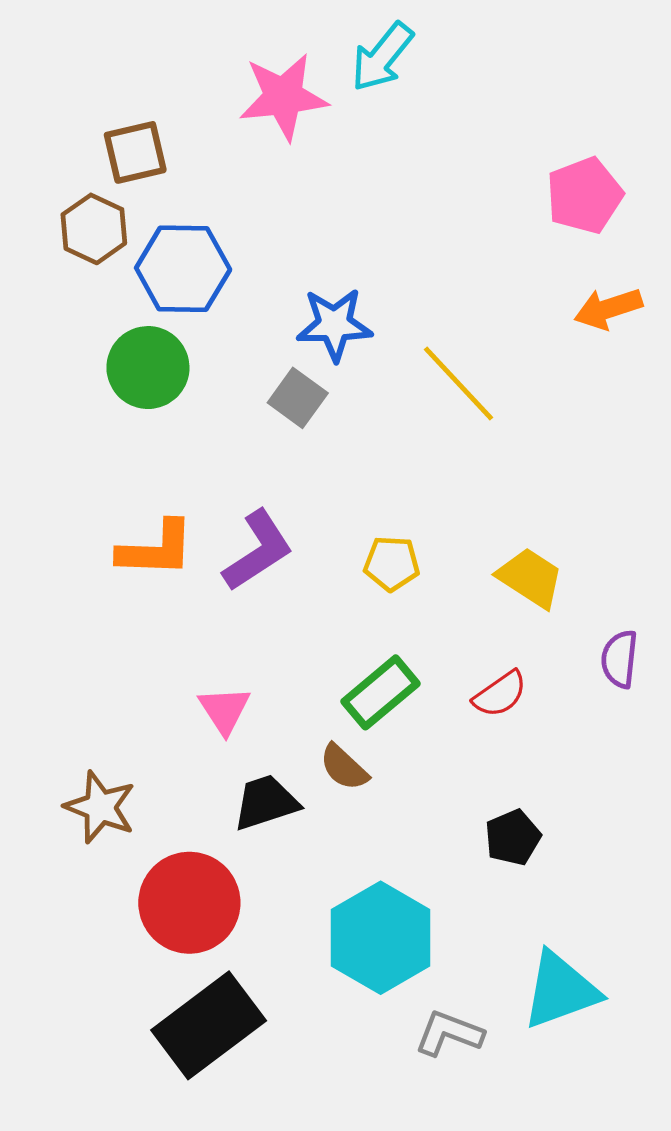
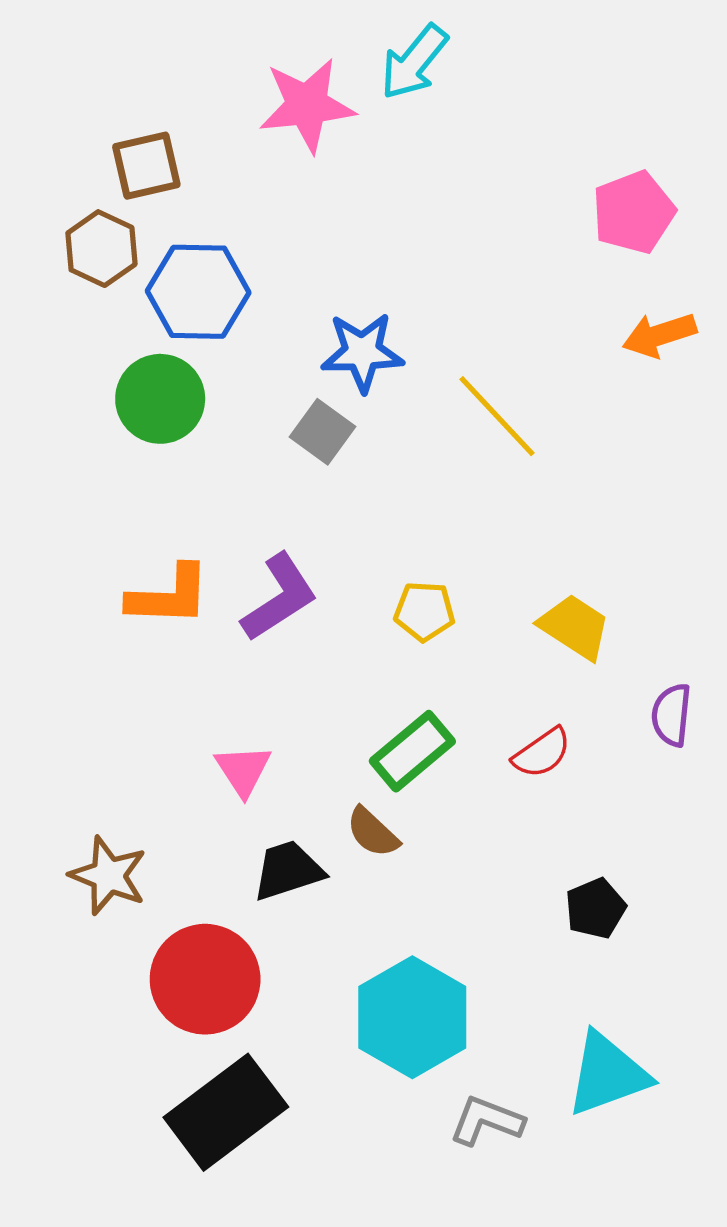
black pentagon: (513, 837) -> (595, 908), moved

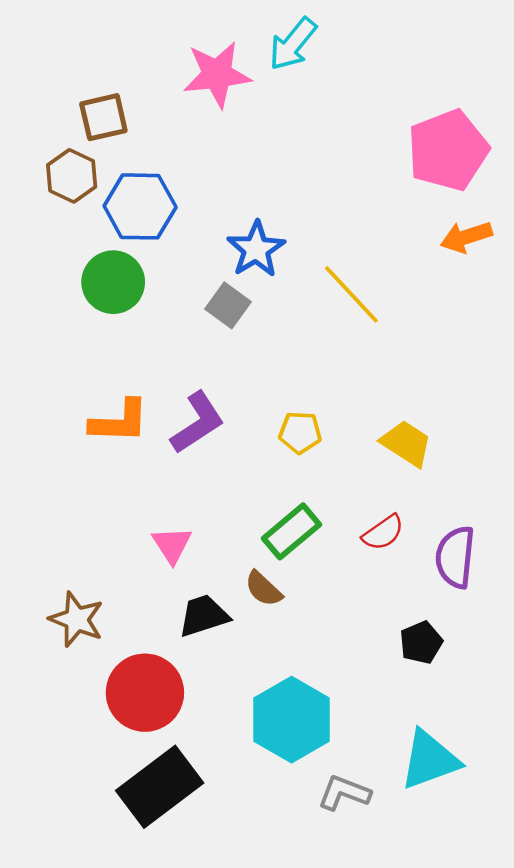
pink pentagon: (633, 212) -> (448, 150), size x1.4
blue star: (362, 352) -> (256, 249), turned -30
purple semicircle: (671, 715) -> (455, 557), moved, size x1.4

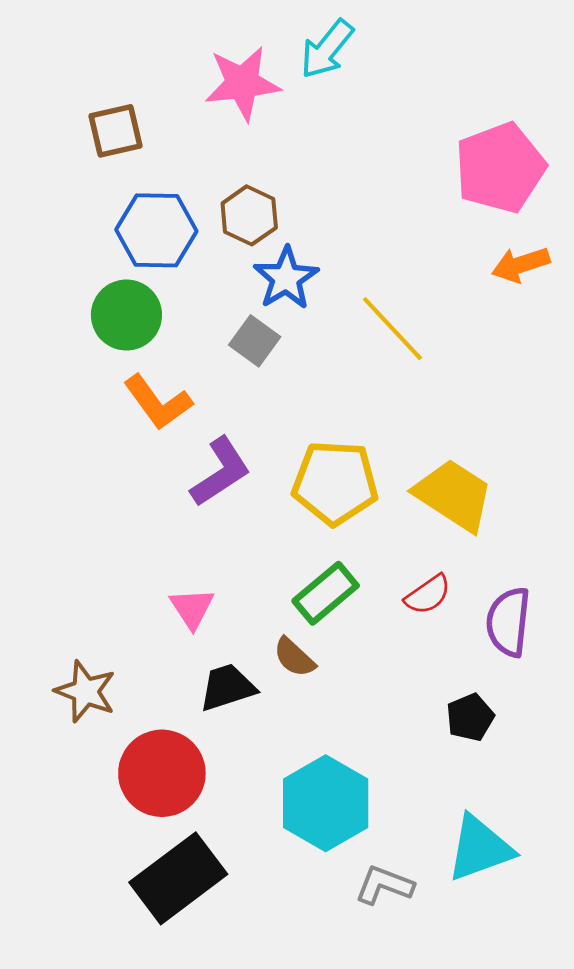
brown hexagon: (72, 176) -> (249, 215), moved
orange L-shape: (119, 421) -> (158, 402), moved, turned 52
yellow pentagon: (300, 432) -> (335, 483), size x1.8
yellow trapezoid: (406, 443) -> (454, 495), size x1.4

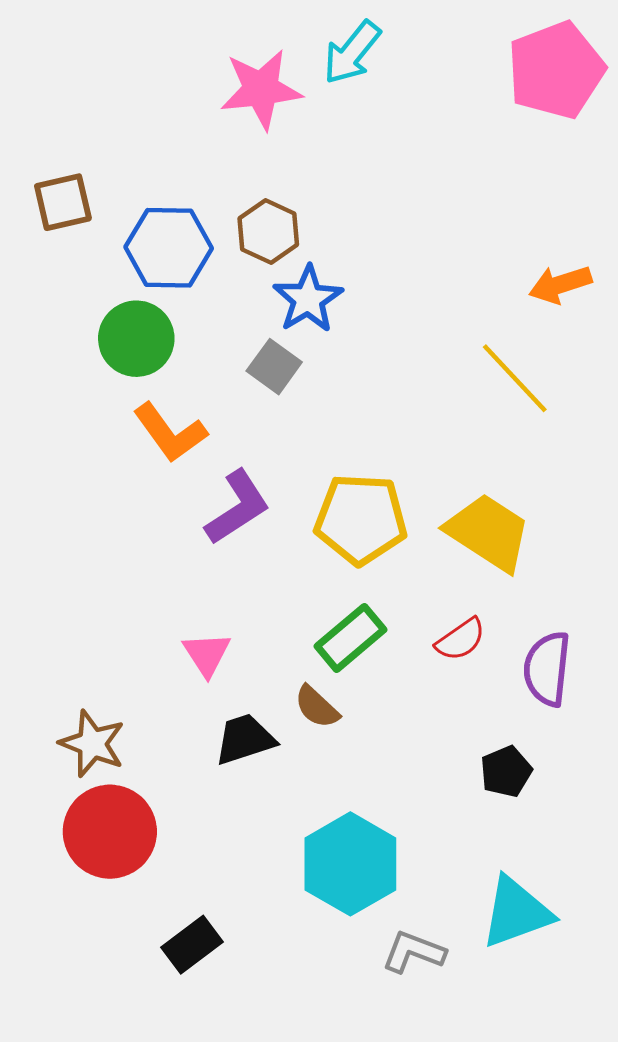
brown square: (116, 131) -> (63, 202), moved
pink pentagon: (500, 168) -> (556, 70), moved
yellow line: (392, 329) -> (515, 378), moved
red circle: (162, 773) -> (110, 832), moved
black rectangle: (178, 878) -> (192, 945), size x0.6

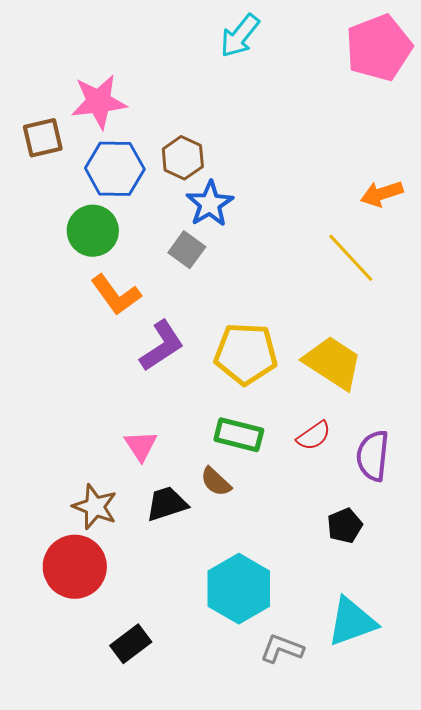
pink star: (261, 89) -> (99, 102), moved
green rectangle: (350, 638) -> (239, 435), turned 54
brown star: (92, 744) -> (95, 507), moved

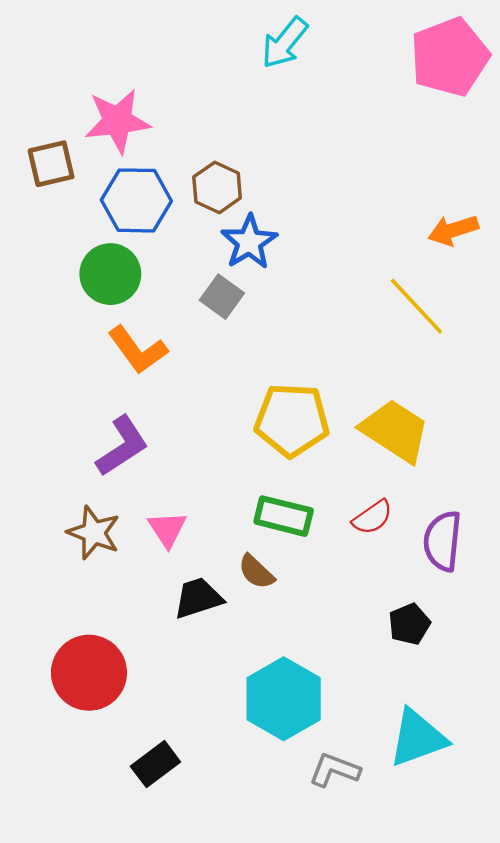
purple L-shape: (162, 346) -> (122, 446), moved
brown star: (95, 507) -> (94, 533), moved

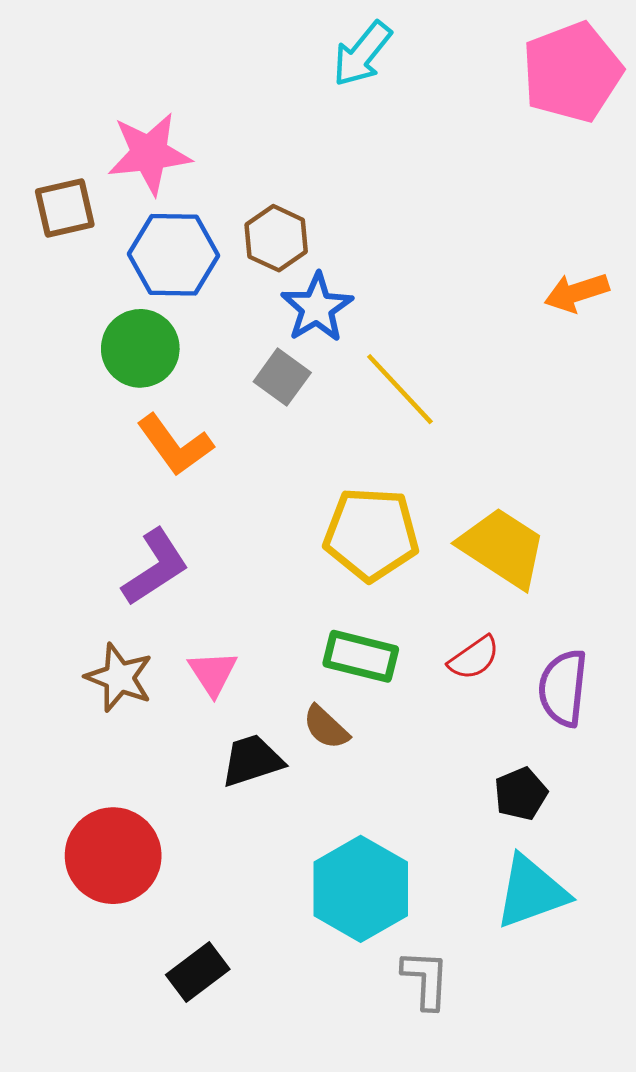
yellow line: (416, 306) -> (400, 389), moved
cyan triangle: (418, 738) -> (531, 892), moved
gray L-shape: (335, 770) -> (426, 979), turned 72

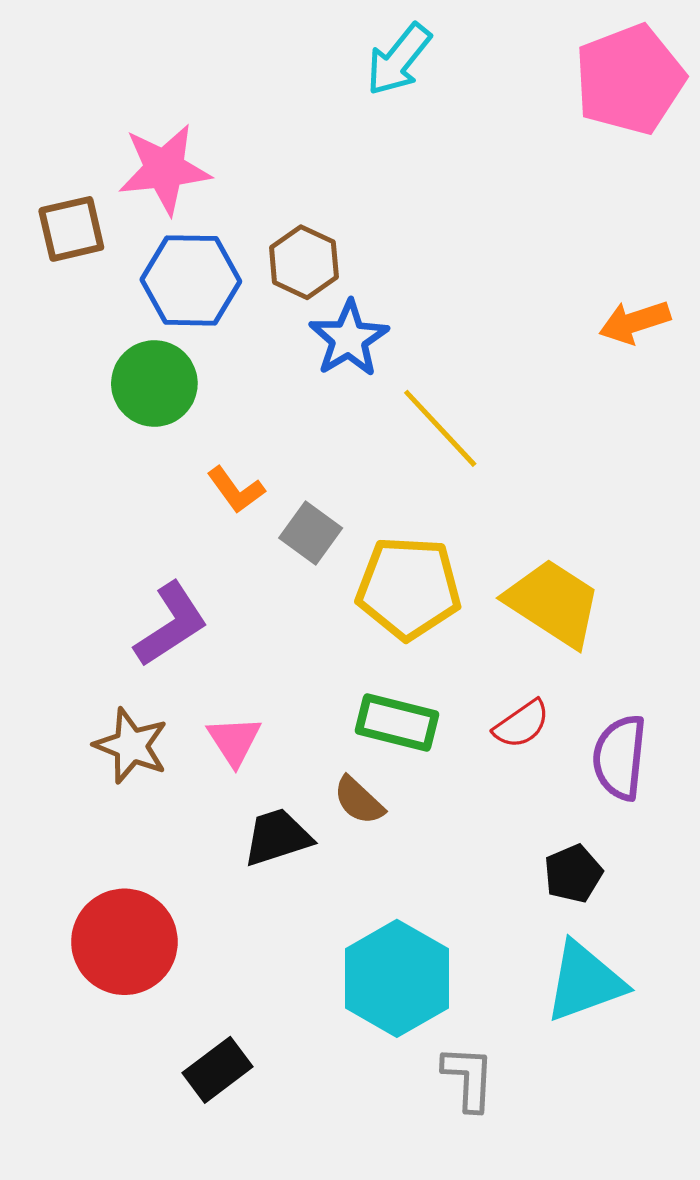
gray square: (282, 377) -> (311, 533), moved
orange L-shape: (175, 445) -> (236, 490), moved, size x0.7

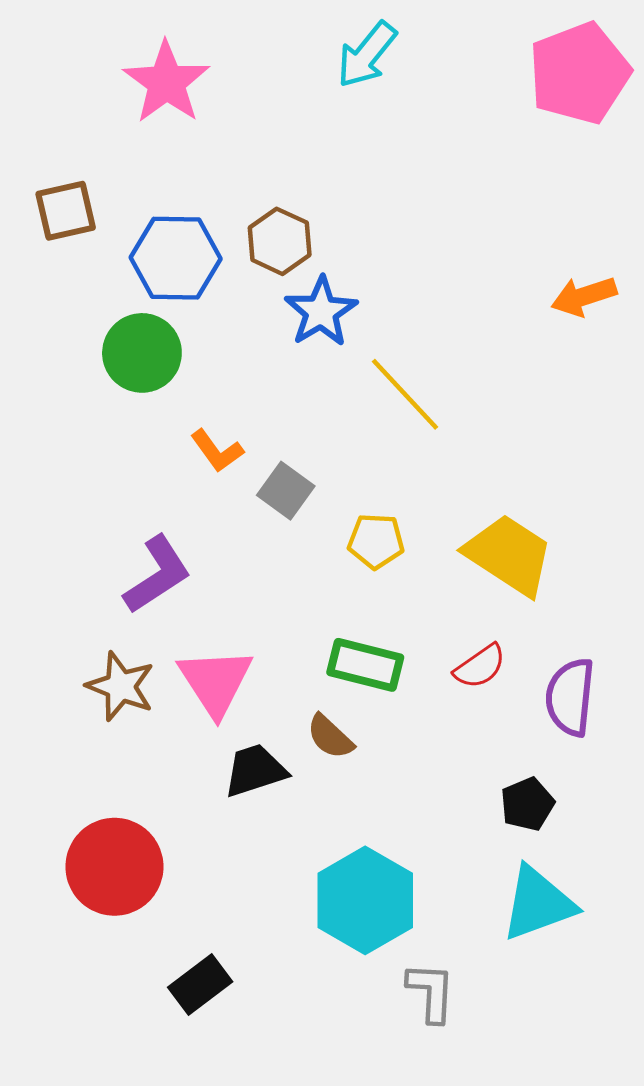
pink star: (164, 169) -> (166, 82), moved, turned -30
yellow pentagon: (409, 588) -> (376, 541), size x0.6
pink triangle: (234, 741) -> (215, 682), size x1.5

